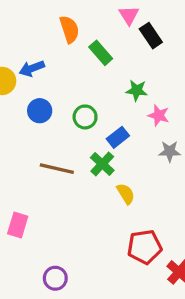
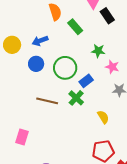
blue arrow: (32, 68) -> (40, 41), moved
green circle: (85, 117) -> (65, 68), size x1.5
yellow semicircle: (126, 194) -> (103, 117), moved

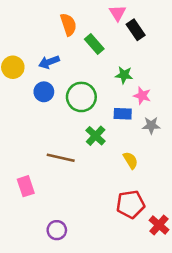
blue rectangle: (86, 81) -> (123, 114), moved, turned 40
brown line: (47, 101) -> (61, 158), moved
pink rectangle: (22, 137) -> (26, 186), turned -35

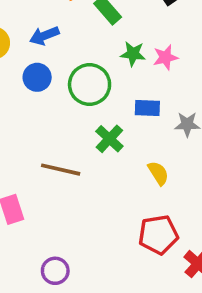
green star: (124, 75) -> (133, 54), moved
pink star: (142, 96) -> (166, 57), moved, turned -30

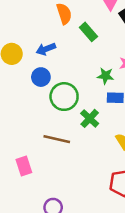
green star: (133, 54) -> (105, 76), moved
green circle: (90, 85) -> (64, 97), moved

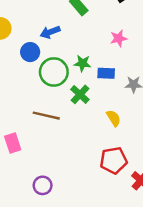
blue arrow: (46, 49) -> (50, 32), moved
green star: (105, 76) -> (82, 63), moved

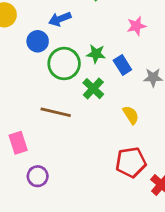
blue rectangle: (106, 73) -> (122, 65), turned 56
purple circle: (43, 185) -> (38, 176), moved

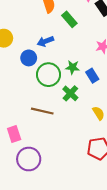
purple circle: (38, 176) -> (29, 159), size x1.5

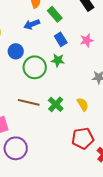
blue arrow: (45, 41) -> (32, 24), moved
blue rectangle: (92, 76) -> (61, 39), moved
green cross: (70, 93) -> (56, 104), moved

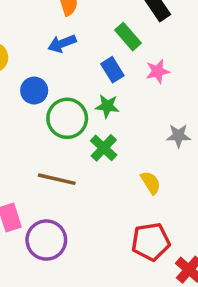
green rectangle: (55, 14) -> (128, 37), moved
green cross: (56, 104) -> (104, 148), moved
purple circle: (16, 148) -> (46, 240), moved

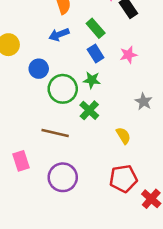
green rectangle: (128, 37) -> (96, 28), moved
gray star: (178, 136) -> (144, 101), turned 30
purple circle: (46, 240) -> (63, 177), moved

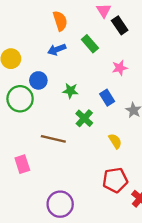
blue rectangle: (96, 53) -> (107, 98), moved
green star: (92, 80) -> (70, 91), moved
green circle: (63, 89) -> (20, 99), moved
purple circle: (63, 177) -> (60, 204), moved

